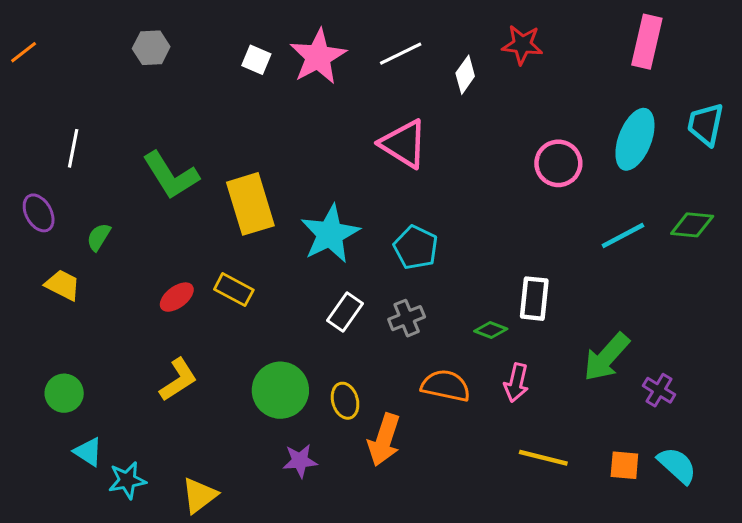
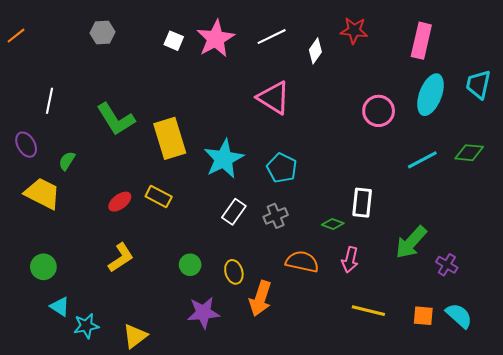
pink rectangle: (647, 42) -> (421, 41), moved
yellow trapezoid: (63, 285) -> (42, 193), size x1.5
green circle: (280, 390) -> (190, 265), size x0.6
purple star: (300, 461) -> (203, 313), size x1.4

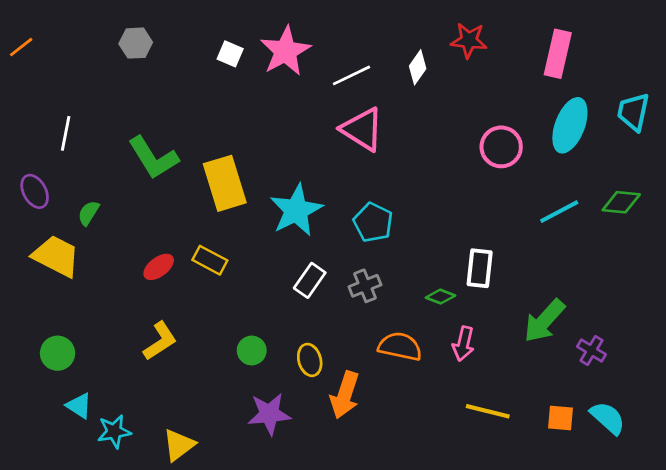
white line: (272, 37) -> (351, 75), moved

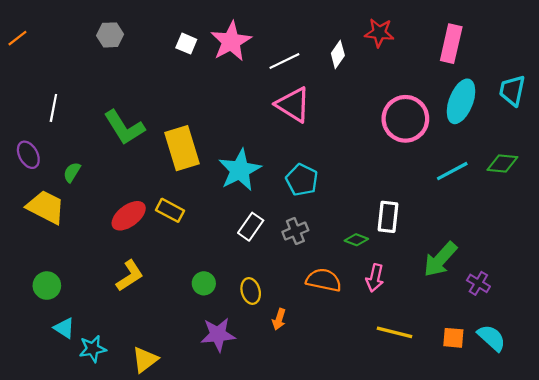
pink circle: (501, 147) -> (405, 119), size x1.4
red ellipse: (159, 267) -> (129, 216), size x1.4
orange arrow: (345, 395) -> (279, 319), size x0.6

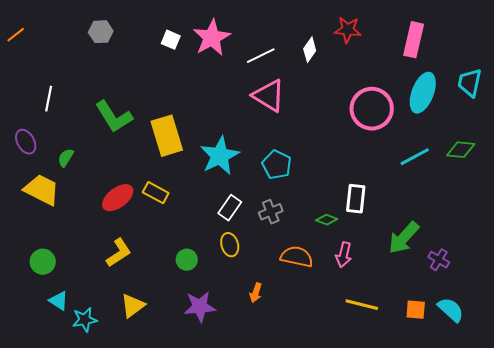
yellow ellipse: (251, 291) -> (230, 245), moved
yellow triangle: (145, 360) -> (133, 306), moved

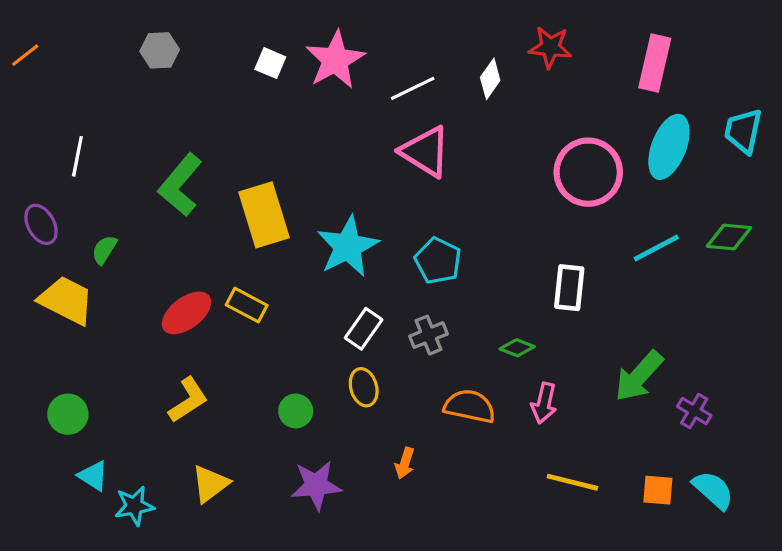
green L-shape: (114, 117) -> (180, 185), turned 72
white rectangle: (356, 199) -> (569, 288), moved

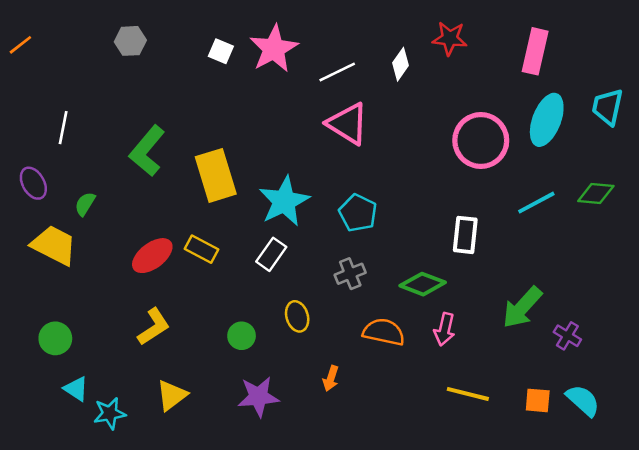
white rectangle: (364, 329) -> (271, 254), moved
green diamond: (517, 348) -> (423, 284), size x1.6

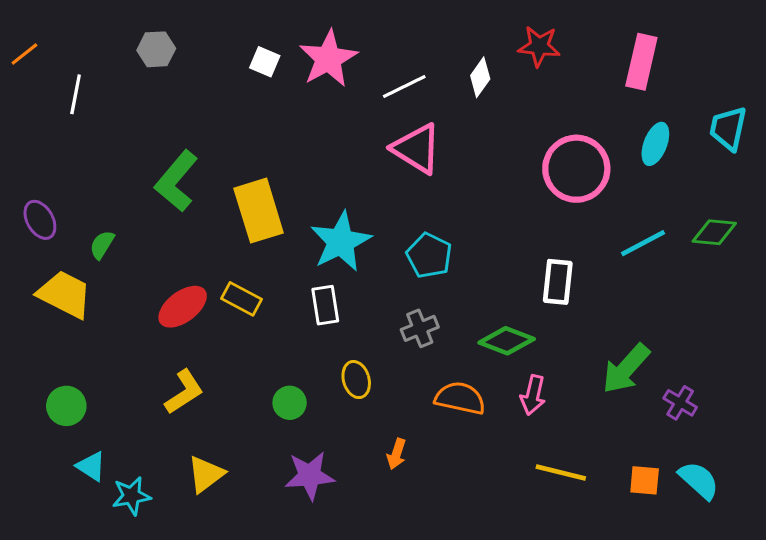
cyan ellipse: (547, 120) -> (655, 144), size x0.7
white line: (63, 128) -> (76, 94), moved
white rectangle: (271, 254) -> (325, 305), turned -44

